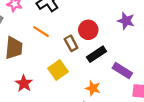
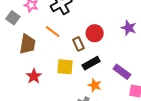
black rectangle: (96, 54) -> (91, 63), moved
yellow square: (58, 70) -> (65, 67), turned 36

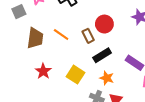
gray square: (13, 18) -> (19, 12), turned 32
orange line: (53, 32) -> (61, 34), moved
yellow square: (65, 67) -> (76, 75), moved, turned 30

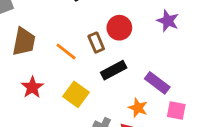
orange line: (61, 34) -> (66, 51), moved
orange star: (107, 78) -> (138, 108), moved

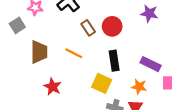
brown rectangle: (96, 43) -> (88, 28), moved
black rectangle: (114, 70) -> (114, 61), turned -60
yellow square: (76, 94) -> (102, 83), moved

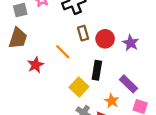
purple star: (149, 13) -> (131, 43), moved
brown trapezoid: (39, 52) -> (18, 38), moved
red star: (53, 87) -> (36, 65), moved

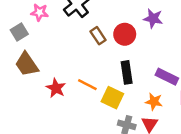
brown trapezoid: (18, 38) -> (27, 64), turned 145
purple star: (131, 43) -> (153, 18), moved
orange line: (63, 52) -> (87, 85), moved

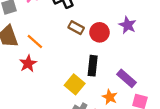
brown rectangle: (98, 36) -> (76, 28), turned -42
orange line: (87, 85) -> (35, 41), moved

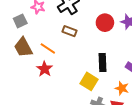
brown rectangle: (76, 28) -> (70, 31), moved
red circle: (99, 32) -> (105, 23), moved

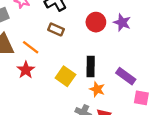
yellow square: (89, 81) -> (65, 76), moved
orange star: (122, 88) -> (97, 89), moved

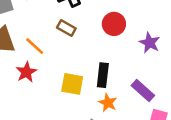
purple star: (122, 23) -> (150, 43), moved
yellow square: (65, 76) -> (72, 84), turned -30

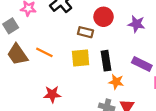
brown rectangle: (66, 28) -> (86, 32), moved
red star: (26, 72) -> (52, 94), moved, turned -30
yellow square: (72, 84) -> (81, 58), moved

